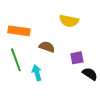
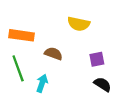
purple square: (77, 58) -> (97, 59), moved
cyan arrow: (37, 73) -> (42, 83), turned 35

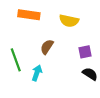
orange rectangle: (21, 35) -> (29, 15), moved
brown semicircle: (53, 54) -> (47, 47), turned -77

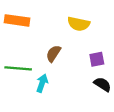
orange rectangle: (29, 15) -> (17, 20), moved
green line: (16, 60) -> (18, 68), turned -65

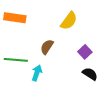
yellow semicircle: (79, 24) -> (69, 21), turned -66
purple square: (97, 59) -> (85, 52), turned -32

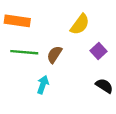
purple square: (85, 52) -> (98, 51), moved
green line: (16, 60) -> (24, 52), moved

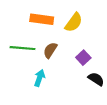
orange rectangle: (17, 21) -> (42, 19), moved
purple square: (98, 51) -> (83, 58), moved

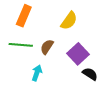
orange rectangle: (42, 19) -> (24, 16), moved, turned -75
purple square: (83, 58) -> (78, 54), size x1.5

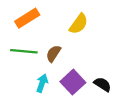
orange rectangle: (24, 16) -> (27, 18), turned 35
purple square: (78, 54) -> (73, 82), moved

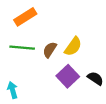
yellow semicircle: (79, 24) -> (73, 47), moved
cyan arrow: (42, 83) -> (13, 90), moved, turned -35

